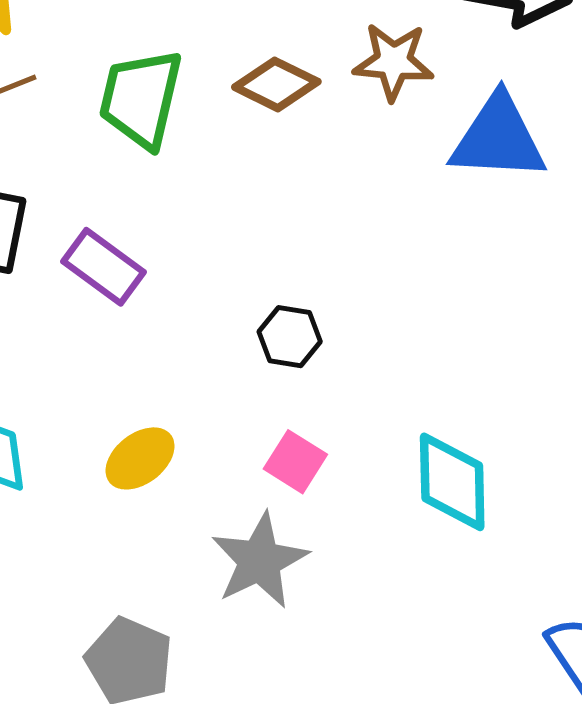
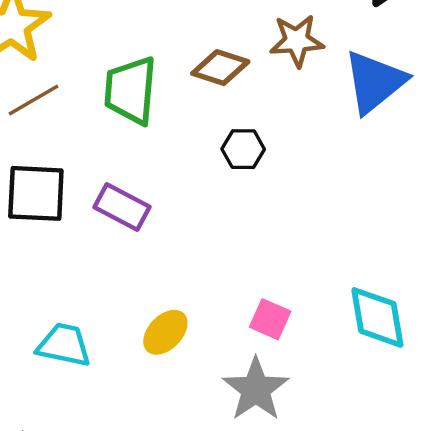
blue triangle: (498, 138) -> (375, 82), turned -34
black hexagon: (290, 337) -> (243, 149), moved

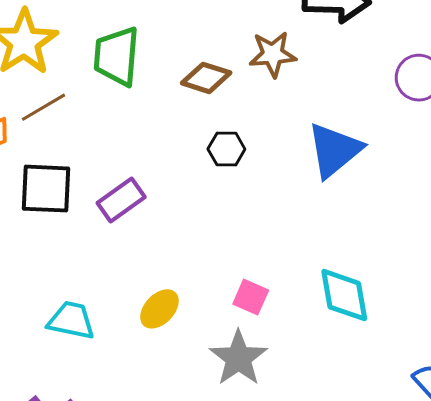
blue triangle: (375, 82) -> (334, 150), moved
green trapezoid: (131, 90) -> (117, 56), moved
purple rectangle: (122, 207) -> (121, 200), turned -63

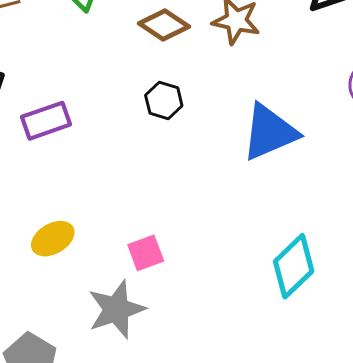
cyan diamond: (344, 295) -> (294, 266), moved, turned 40
pink square: (251, 297) -> (146, 253), turned 30

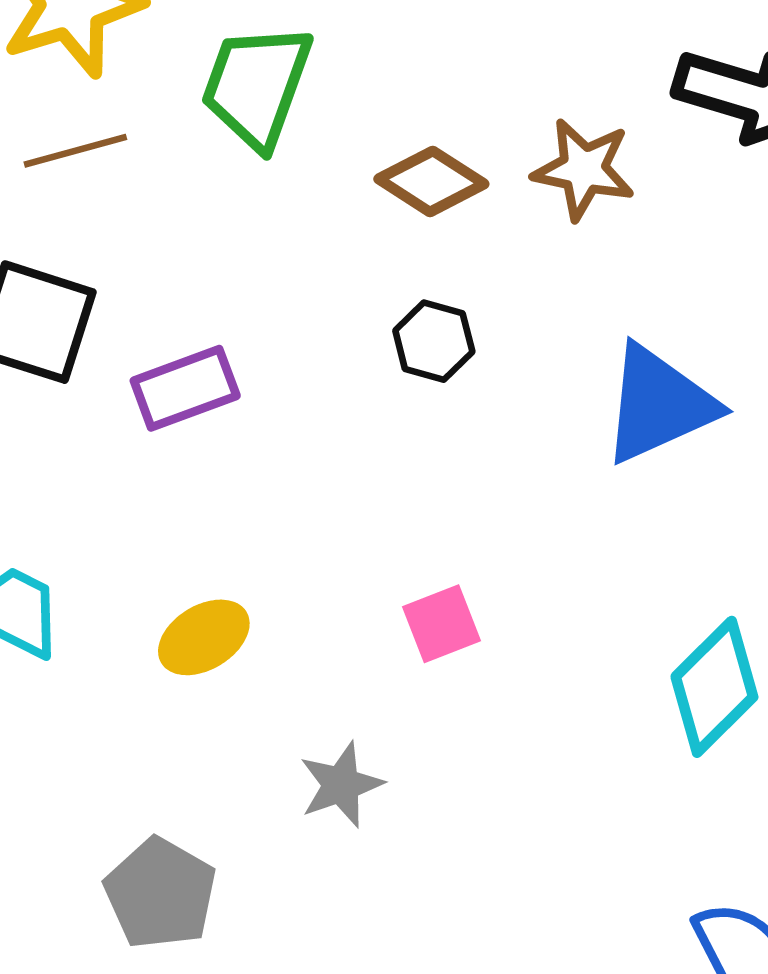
pink square: (146, 253) -> (441, 624), moved
gray star: (116, 309) -> (341, 785), size x0.7

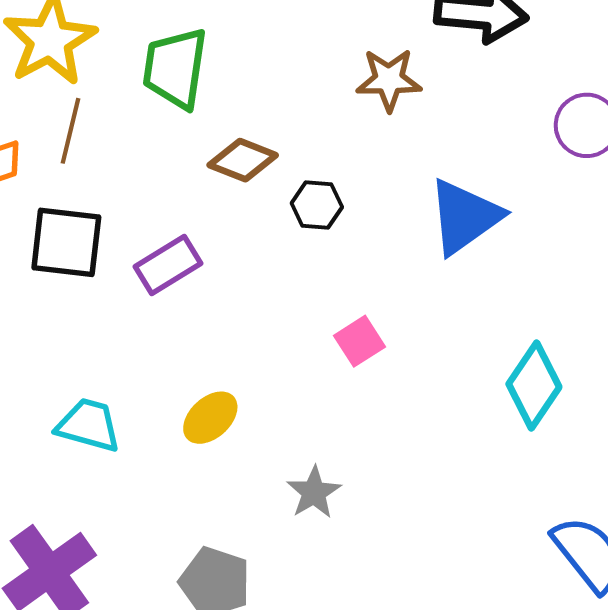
brown line: (75, 151) -> (71, 131), turned -50
brown diamond: (431, 181) -> (243, 160), moved
pink square: (441, 624) -> (360, 341), moved

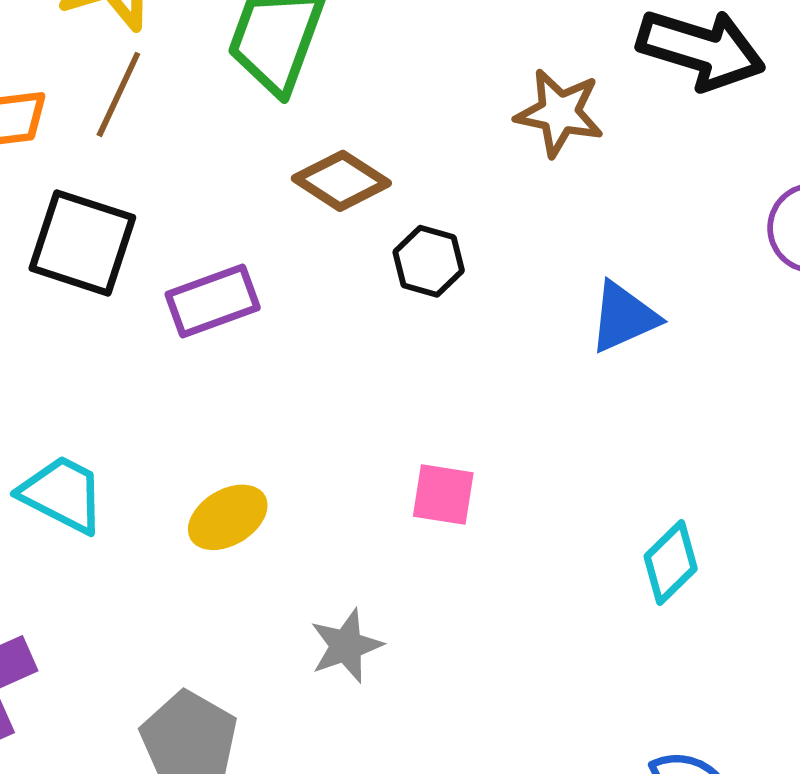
blue triangle: (465, 217) -> (624, 317), size x0.7
pink square: (360, 341) -> (443, 495), moved, turned 30
cyan diamond: (534, 385) -> (671, 563), size x0.7

